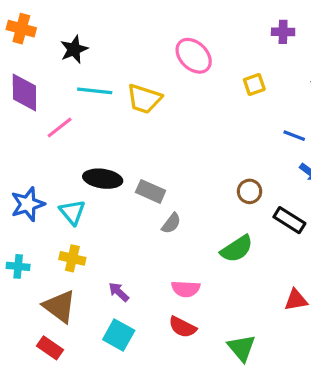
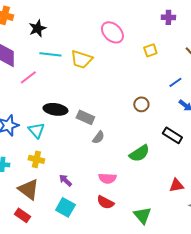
blue line: (294, 136) -> (175, 82), turned -56
brown circle: (250, 191) -> (141, 104), moved

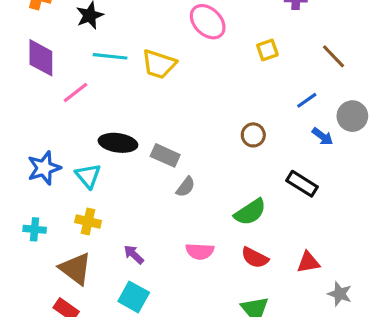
red semicircle: (105, 202) -> (255, 258), moved

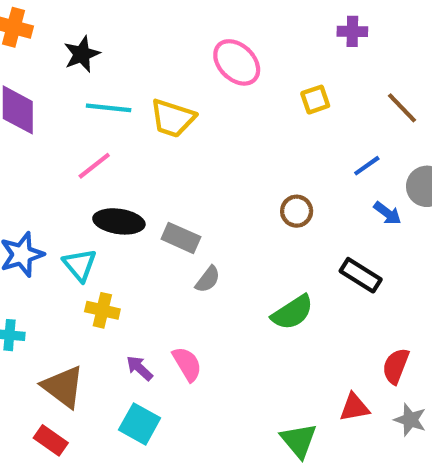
pink line: (76, 92) -> (94, 166), moved
yellow cross: (88, 221) -> (102, 310), moved
pink semicircle: (200, 251) -> (187, 364), moved, turned -124
red semicircle: (255, 258) -> (396, 366), moved, turned 84
red triangle: (308, 262) -> (354, 407), moved

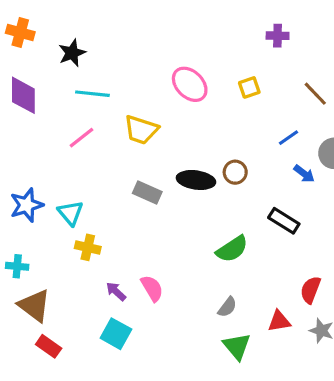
pink ellipse: (237, 62) -> (190, 84), moved
yellow trapezoid: (173, 118) -> (141, 130), moved
black ellipse: (119, 221) -> (196, 180), moved
gray semicircle: (208, 279) -> (227, 307), moved
brown triangle: (63, 387) -> (34, 305), moved

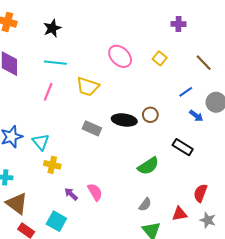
black star: (72, 53) -> (52, 28), moved
yellow square: (249, 87) -> (160, 58), turned -32
pink line: (81, 138) -> (48, 92), turned -30
cyan square: (116, 334) -> (56, 221), moved

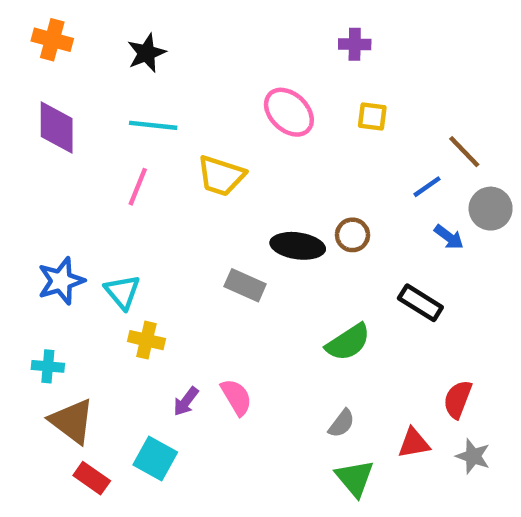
purple cross: (178, 24) -> (355, 44), moved
yellow square: (160, 58) -> (372, 117), turned -32
brown line: (204, 63) -> (464, 152), moved
gray rectangle: (92, 128) -> (245, 285), moved
purple arrow: (71, 194) -> (186, 401), turned -96

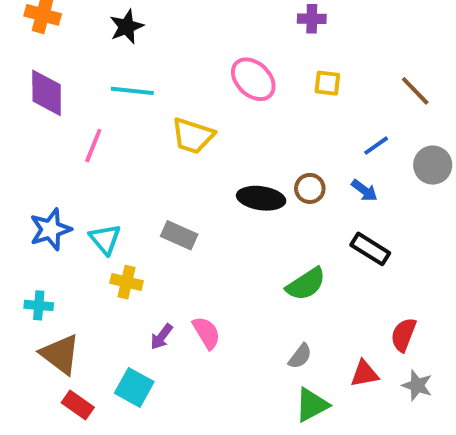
brown line: (464, 152) -> (415, 91), moved
pink line: (138, 187) -> (93, 146), moved
blue arrow: (449, 237) -> (364, 190), moved
gray rectangle: (245, 285) -> (179, 235), moved
green triangle: (355, 478) -> (312, 405), turned 42

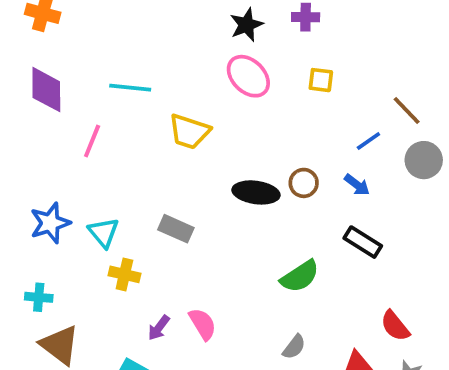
black star: (127, 27) -> (246, 25), moved
brown line: (415, 91) -> (407, 111), moved
red semicircle: (403, 335) -> (395, 326), turned -60

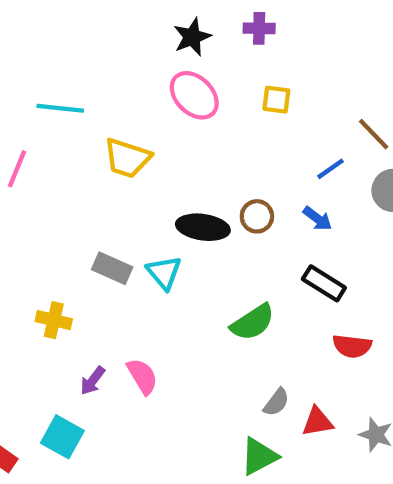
cyan triangle: (104, 232) -> (164, 273), moved
red semicircle: (395, 326) -> (352, 346), moved, turned -44
gray semicircle: (294, 347) -> (276, 402), moved

